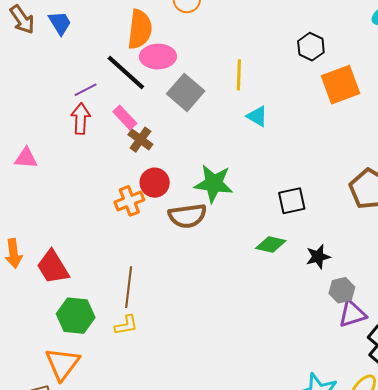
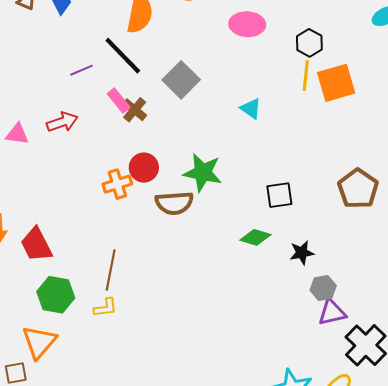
pink ellipse: (158, 57) -> (247, 24), moved
yellow line: (239, 75) -> (306, 76), moved
red arrow: (81, 119) -> (62, 122), moved, turned 64
brown cross: (140, 140) -> (135, 110), moved

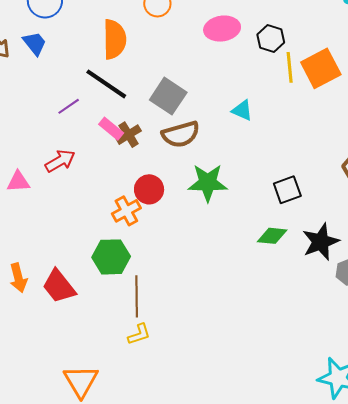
black hexagon: (309, 43) -> (271, 38), moved
brown cross: (135, 110) -> (129, 135), turned 30
brown semicircle: (174, 203) -> (181, 134), moved
black star: (302, 253) -> (321, 242), size x1.5
green hexagon: (56, 295) -> (111, 257), moved

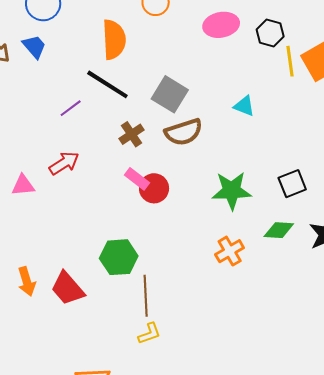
pink rectangle: (111, 129) -> (137, 179), moved
green star: (208, 183) -> (232, 191), moved
orange cross: (126, 211) -> (230, 251), moved

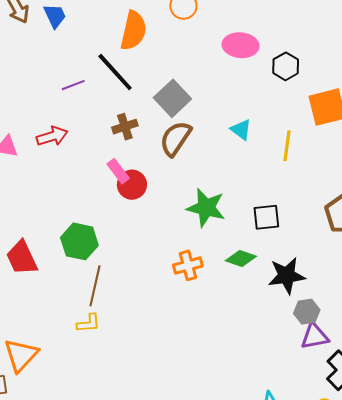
yellow line: (290, 61) -> (287, 146), moved
brown semicircle: (184, 132) -> (176, 138), turned 126

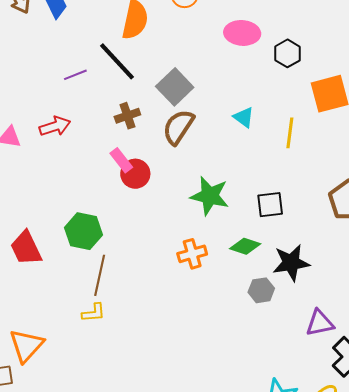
gray hexagon: (307, 312) -> (261, 290), moved

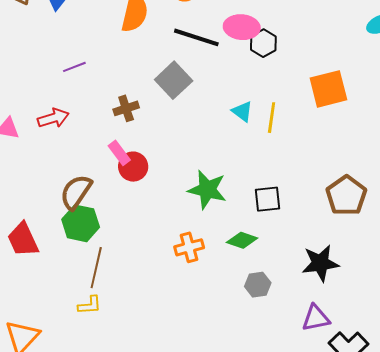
black hexagon: (287, 53) -> (263, 43), moved
black line: (117, 61) -> (196, 37), moved, turned -30
brown semicircle: (178, 127) -> (76, 192), moved
yellow line: (290, 133) -> (272, 118), moved
black star: (291, 263) -> (320, 263), moved

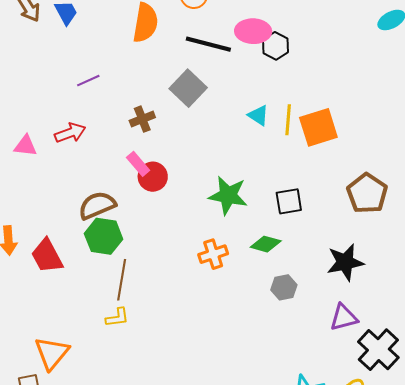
orange square: (328, 89) -> (318, 127), moved
brown semicircle: (76, 192) -> (97, 205), turned 36

